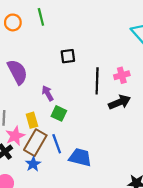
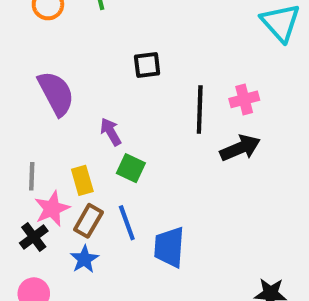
brown rectangle: (35, 143) -> (88, 221), size x0.7
blue trapezoid: (80, 157) -> (169, 247), turned -100

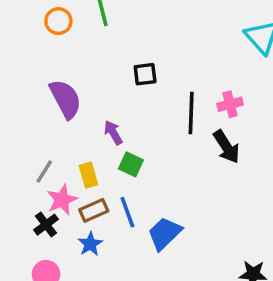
black arrow: (240, 148) -> (227, 147), turned 80
gray line: (32, 176) -> (44, 171), turned 30
brown rectangle: (88, 221) -> (94, 210), turned 36
blue trapezoid: (169, 247) -> (165, 233), turned 42

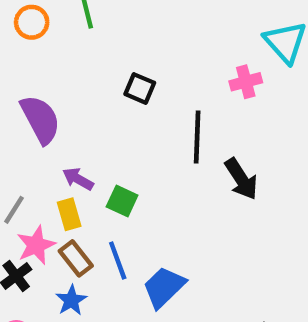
black square: (145, 74) -> (140, 88), turned 30
pink cross: (230, 104) -> (246, 82), moved
purple arrow: (113, 133) -> (78, 179), moved, turned -30
brown rectangle: (94, 210) -> (76, 258), turned 76

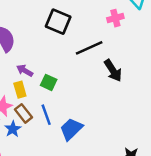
black square: (140, 88) -> (58, 22), size x1.5
black line: (197, 137) -> (89, 48), turned 64
blue star: (71, 300) -> (13, 129), moved

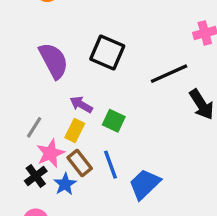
black square: (58, 22) -> (107, 52), moved
yellow rectangle: (20, 90) -> (75, 131), turned 42

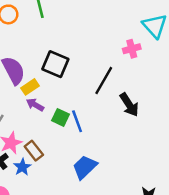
black line: (169, 74) -> (104, 81), turned -36
yellow rectangle: (75, 131) -> (30, 87), moved, turned 30
blue line: (111, 165) -> (77, 121), moved

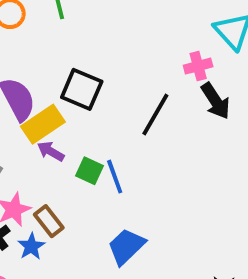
yellow rectangle: (30, 87) -> (43, 124), size x1.5
black arrow: (129, 105) -> (216, 101), moved

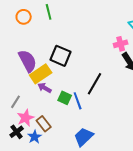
black line: (155, 115) -> (95, 84), moved

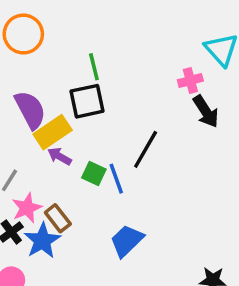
green line: (49, 12) -> (94, 67), moved
orange circle: (24, 17) -> (23, 34), size x1.5
black square: (61, 56) -> (87, 101), turned -35
blue star: (35, 137) -> (42, 241), size x1.5

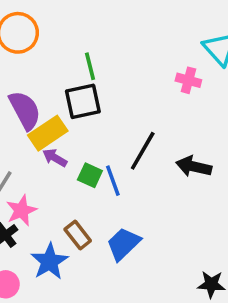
pink cross: (190, 80) -> (188, 80), turned 30
black arrow: (206, 111) -> (194, 166), moved, turned 136
brown rectangle: (58, 218) -> (78, 235), moved
blue star: (42, 241) -> (50, 261), moved

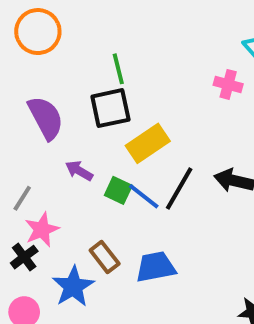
yellow rectangle: (48, 133) -> (148, 143), moved
black line: (143, 151) -> (179, 188), moved
blue line: (113, 181) -> (144, 196), turned -32
blue trapezoid: (123, 244) -> (156, 267), turned 33

